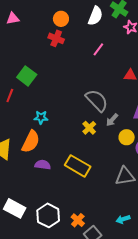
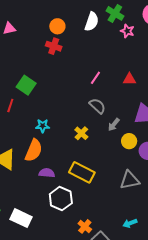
pink line: (98, 49) -> (95, 78), moved
gray semicircle: (97, 100) -> (97, 106), size x0.7
yellow cross: (89, 128) -> (81, 133), moved
white hexagon: (48, 215) -> (61, 199), moved

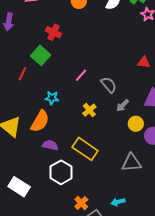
red cross: (54, 46) -> (53, 32), moved
pink line: (95, 78) -> (81, 75), moved
cyan arrow: (130, 223) -> (118, 202), moved

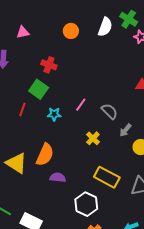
cyan star: (52, 98) -> (54, 114), moved
yellow rectangle: (85, 149) -> (107, 177), moved
white hexagon: (61, 172) -> (86, 204), moved

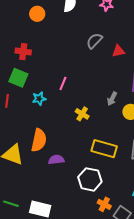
gray semicircle: (109, 111) -> (94, 41), moved, turned -78

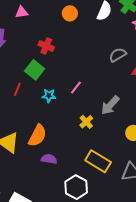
gray arrow: (112, 99) -> (110, 105), moved, size x1.5

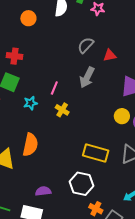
gray arrow: (110, 105) -> (87, 77), moved
yellow cross: (86, 122) -> (62, 110), moved
purple semicircle: (49, 159) -> (43, 191), moved

